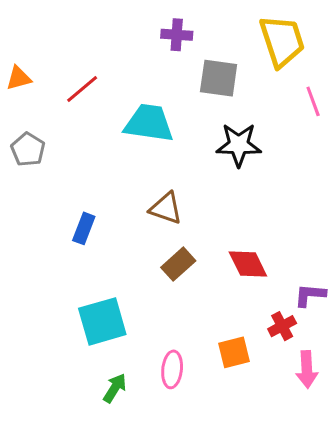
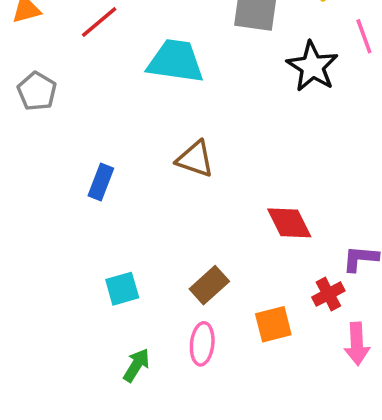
black star: (239, 145) -> (312, 67), moved, turned 30
brown rectangle: (178, 264) -> (209, 285), moved
cyan square: (102, 321) -> (122, 289), size x0.6

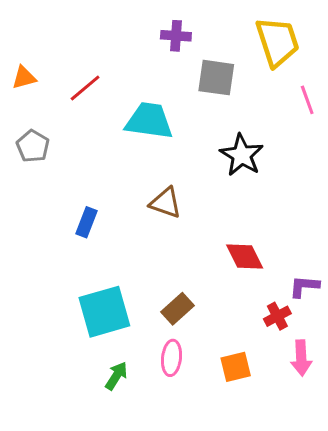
black star: (312, 67) -> (242, 155), moved
cyan square: (122, 289) -> (104, 312), size x1.8
orange square: (273, 324) -> (236, 367), moved

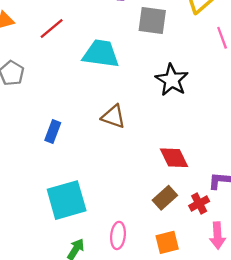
brown rectangle: (177, 309) -> (165, 198), moved

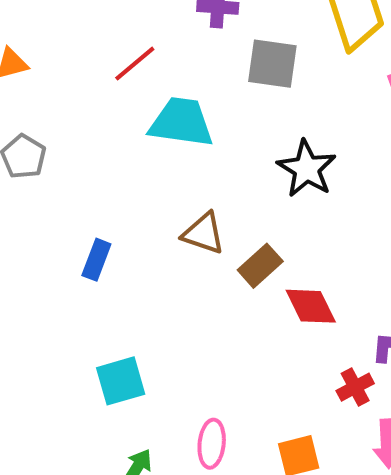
red line: (52, 29) -> (135, 64), moved
brown rectangle: (165, 198) -> (260, 266), moved
cyan square: (67, 200) -> (121, 381), size x0.7

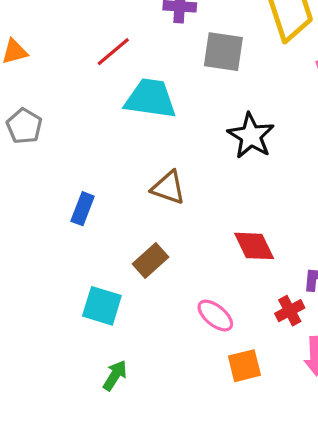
brown rectangle: (260, 266) -> (151, 260), moved
cyan square: (121, 381) -> (102, 306), turned 33
pink ellipse: (212, 444) -> (215, 316), moved, turned -57

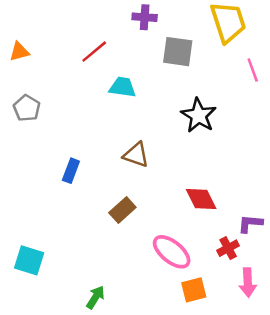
cyan trapezoid: (151, 99) -> (122, 87), size x0.7
cyan square: (102, 306) -> (29, 260), moved
pink ellipse: (215, 316) -> (172, 252), size x1.4

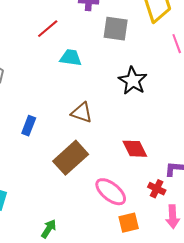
brown rectangle: (122, 210) -> (71, 158), size x1.6
red cross: (228, 248) -> (157, 189), turned -36

